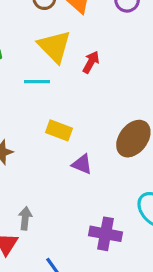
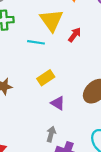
yellow rectangle: (59, 130) -> (46, 78), turned -63
gray arrow: (25, 218) -> (51, 134), moved

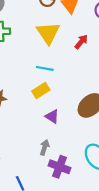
red arrow: (75, 35) -> (81, 42), moved
cyan line: (36, 42) -> (45, 68), moved

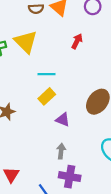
yellow triangle: (48, 33) -> (26, 42), moved
purple cross: (59, 167) -> (70, 177), moved

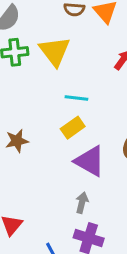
purple triangle: (63, 120) -> (90, 161), size x1.6

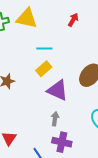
yellow triangle: (55, 51) -> (27, 18), turned -35

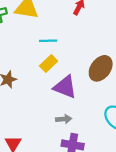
gray arrow: (55, 119) -> (64, 119), turned 80

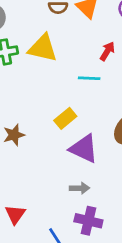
cyan line: (48, 41) -> (89, 78), moved

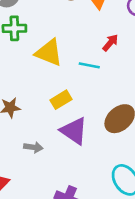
yellow triangle: (43, 48) -> (49, 53), moved
gray arrow: (80, 188) -> (33, 147), moved

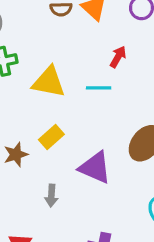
yellow rectangle: (61, 100) -> (51, 137), moved
gray arrow: (33, 147) -> (51, 196), turned 96

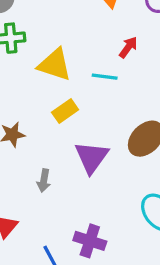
yellow rectangle: (51, 137) -> (65, 111), moved
purple triangle: (95, 167) -> (92, 157), turned 36

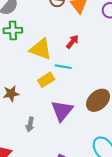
red arrow: (128, 47) -> (72, 42), moved
cyan line: (105, 77) -> (63, 67), moved

